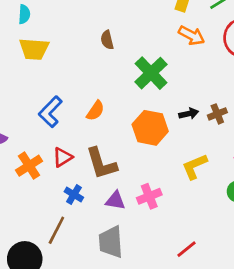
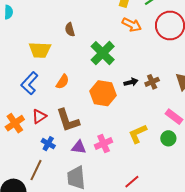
yellow trapezoid: (34, 49) -> (40, 50), moved
yellow L-shape: (195, 166) -> (138, 134), moved

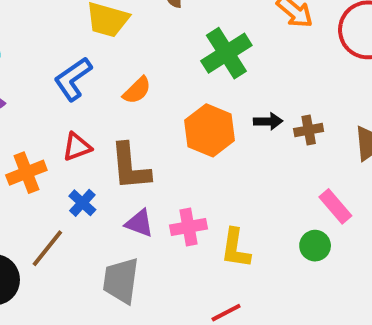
orange cross: (15, 123) -> (26, 173), moved
yellow L-shape: (138, 134) -> (236, 248), moved, turned -70

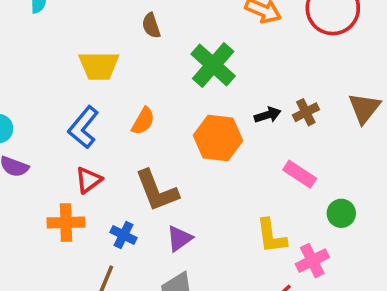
red triangle: (77, 147) -> (88, 180), moved
orange cross: (26, 173) -> (66, 222), turned 36
pink rectangle: (335, 206) -> (300, 174), moved
purple triangle: (139, 223) -> (179, 239), turned -40
pink cross: (188, 227) -> (312, 261), moved

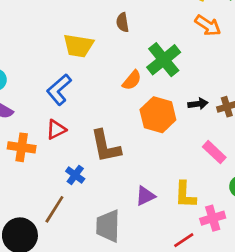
orange semicircle: (143, 121) -> (132, 80), moved
orange cross: (66, 222) -> (22, 147), moved
purple triangle: (179, 239) -> (145, 196), moved

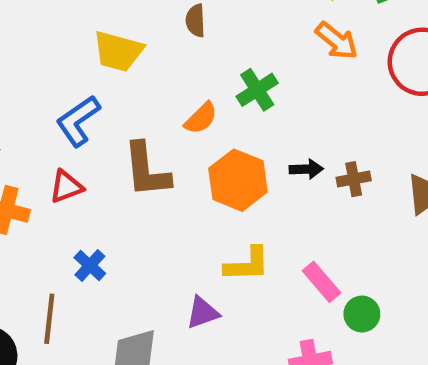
green cross: (164, 60) -> (257, 90), size x0.7
brown L-shape: (106, 146) -> (147, 170), moved
pink rectangle: (214, 152) -> (322, 282), moved
yellow L-shape: (185, 195) -> (247, 264), moved, turned -100
brown line: (54, 209) -> (49, 319), turned -32

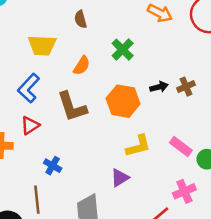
orange semicircle: (201, 118) -> (82, 66), moved

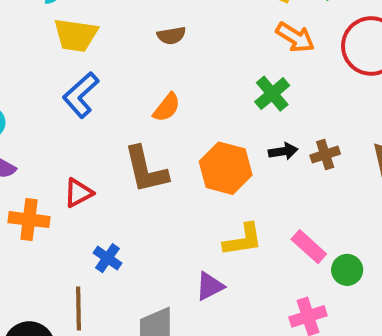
brown semicircle: (81, 19) -> (171, 36), turned -90
yellow trapezoid: (42, 45) -> (76, 35), moved
green cross: (123, 50) -> (272, 94), moved
blue L-shape: (29, 88) -> (81, 95), moved

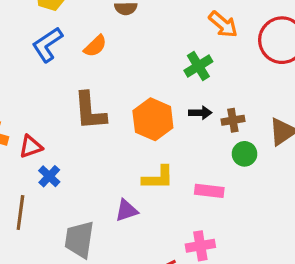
orange semicircle: (167, 107) -> (95, 46), moved
red triangle: (78, 193) -> (31, 147), moved
pink rectangle: (309, 247) -> (209, 191), turned -44
green circle: (347, 270) -> (245, 154), moved

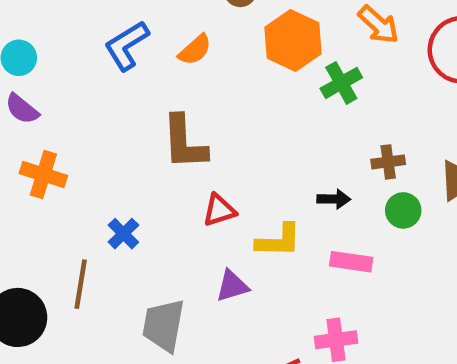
black arrow: (200, 113) -> (334, 199), moved
orange hexagon: (153, 119) -> (293, 41), moved
red triangle: (31, 147) -> (219, 210), moved

